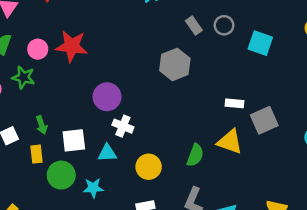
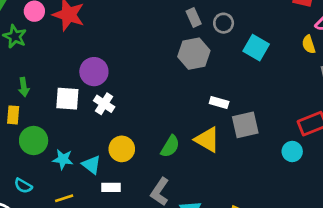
gray hexagon: (175, 64) -> (194, 54), moved
white square: (74, 140) -> (67, 99), moved
cyan triangle: (107, 153) -> (92, 165), moved, turned 30

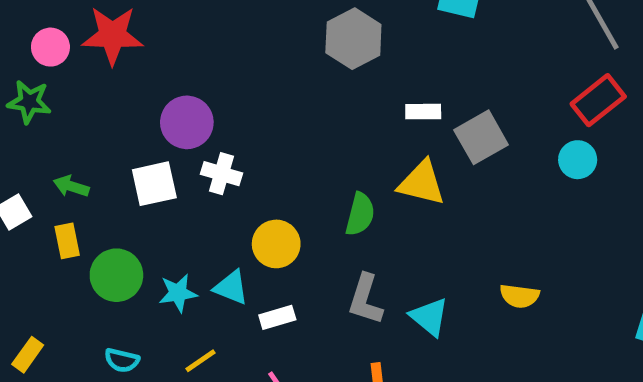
green arrow: (24, 87) -> (71, 186), turned 132

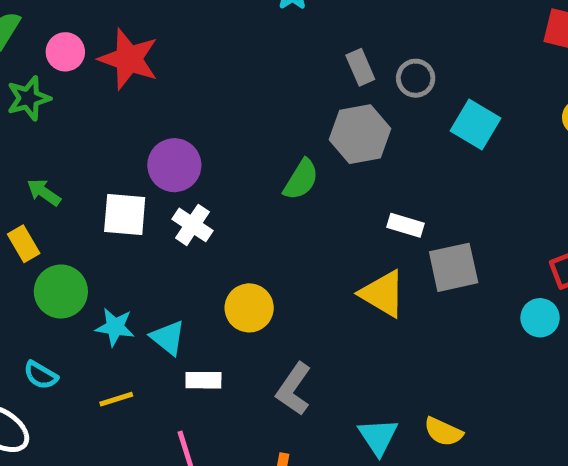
green star: (29, 102) -> (29, 98), turned 30
green semicircle: (360, 214) -> (301, 180), moved
yellow rectangle: (67, 241) -> (24, 244), turned -36
yellow circle: (276, 244) -> (249, 308), moved
cyan triangle: (429, 317) -> (378, 437), moved

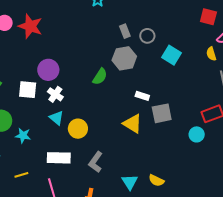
cyan triangle: (168, 338) -> (56, 118), moved
white rectangle: (203, 380) -> (59, 158), size x1.6
yellow line: (116, 399) -> (21, 175), moved

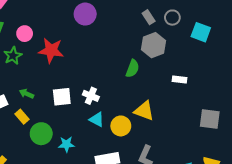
red star: (30, 26) -> (51, 50), moved
purple circle: (48, 70) -> (85, 14), moved
gray square: (162, 113) -> (210, 119), moved, turned 30
yellow triangle: (133, 124) -> (144, 111), moved

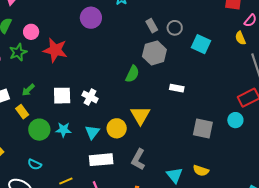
green arrow: (26, 94) -> (28, 90), turned -72
yellow triangle: (144, 111) -> (140, 115), turned 35
cyan triangle: (97, 119) -> (92, 132), moved, turned 35
cyan star: (66, 144) -> (63, 130), moved

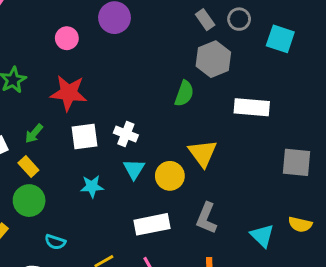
pink circle: (31, 32) -> (67, 38), moved
red star: (55, 50) -> (69, 93), moved
white rectangle: (177, 88) -> (252, 107), size x1.6
green circle: (39, 130) -> (29, 201), moved
cyan triangle: (92, 132) -> (134, 169), moved

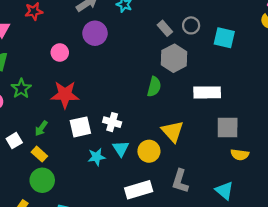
gray square: (296, 162) -> (228, 128), moved
cyan star: (92, 186) -> (97, 157), moved
yellow semicircle: (300, 224) -> (240, 155), moved

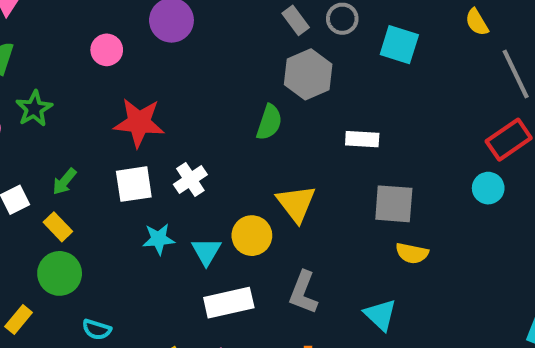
white rectangle: (207, 92) -> (362, 139), size x0.7
red star: (65, 95) -> (139, 123), moved
white cross: (112, 122) -> (190, 179), turned 36
cyan triangle: (121, 149) -> (206, 251), moved

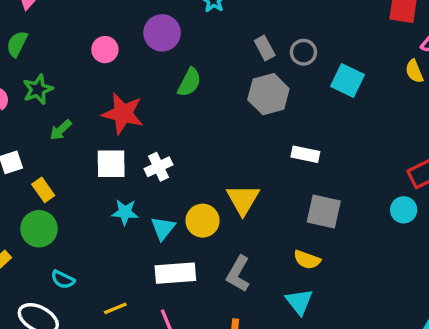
green semicircle: (269, 122) -> (189, 82), moved
green arrow: (64, 181) -> (61, 130), moved
yellow semicircle: (412, 253) -> (307, 260), moved

